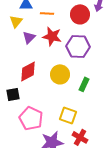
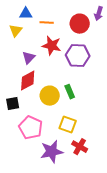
purple triangle: (29, 37) -> (29, 58), moved
yellow circle: (60, 74) -> (50, 96), moved
green rectangle: (84, 84) -> (70, 92), moved, turned -48

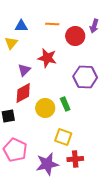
orange line: (47, 23) -> (52, 24), moved
purple hexagon: (78, 56) -> (85, 77), moved
pink pentagon: (31, 128) -> (15, 150), moved
red cross: (80, 147) -> (75, 159), turned -35

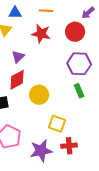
purple arrow: (94, 26) -> (88, 13), turned 32
red circle: (75, 36) -> (75, 32), moved
red star: (47, 58) -> (41, 34), moved
green rectangle: (65, 104) -> (79, 91), moved

